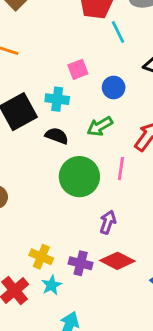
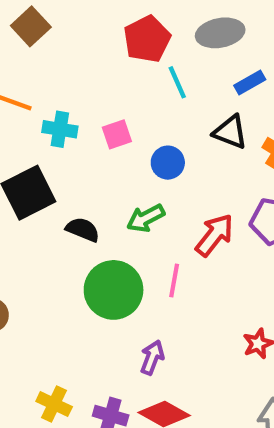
cyan cross: (57, 99) -> (60, 129), moved

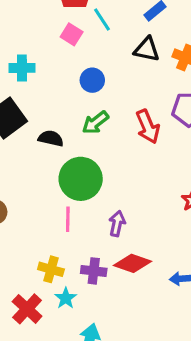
pink square: (117, 134) -> (72, 34), moved, turned -30
blue circle: (168, 163) -> (92, 80), moved
red arrow: (215, 235) -> (148, 127), turned 128
pink line: (174, 281) -> (68, 219), moved

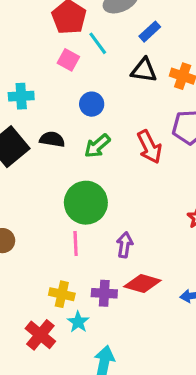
black semicircle: (51, 138) -> (52, 139), moved

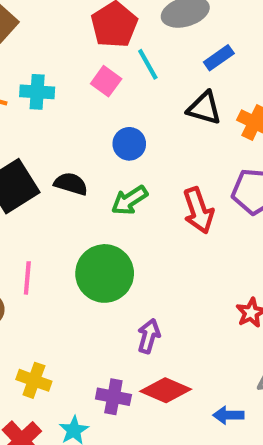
cyan cross: (21, 96) -> (37, 92), moved
pink line: (76, 243) -> (27, 278), moved
yellow cross: (62, 294) -> (34, 380), moved

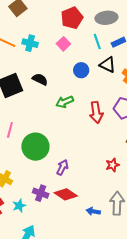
cyan line: (148, 64) -> (97, 42), moved
blue circle: (129, 144) -> (81, 70), moved
black semicircle: (71, 184) -> (40, 79), moved
green circle: (105, 273) -> (35, 147), moved

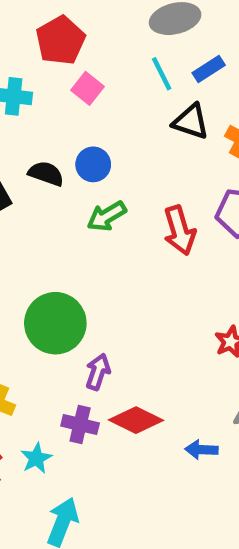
red pentagon: (72, 18) -> (61, 40), moved
blue circle: (81, 70) -> (93, 164), moved
purple arrow: (62, 167) -> (98, 372), moved

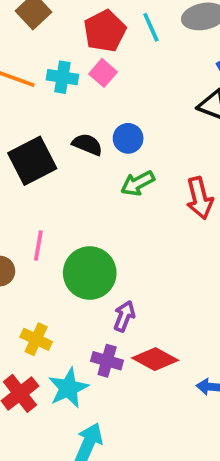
cyan line: (162, 74) -> (151, 27), moved
pink square: (87, 88) -> (103, 73), moved
cyan star: (36, 458) -> (68, 388), size x1.5

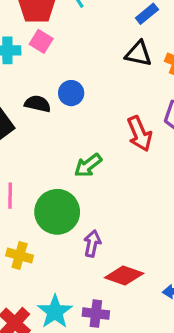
green arrow: (138, 183) -> (88, 165), moved
yellow cross: (36, 339) -> (20, 256), moved
purple cross: (107, 361) -> (96, 314), moved

